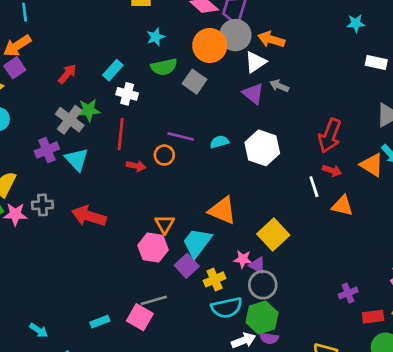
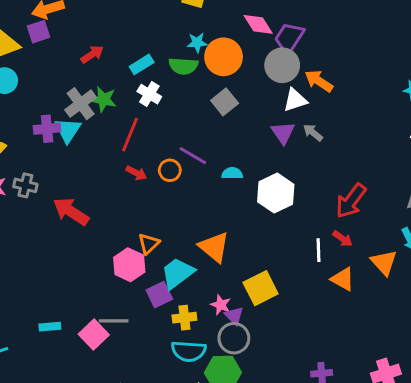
orange circle: (210, 45) -> (224, 57), moved
green semicircle: (164, 67) -> (183, 66), moved
cyan triangle: (77, 159) -> (68, 130), moved
orange triangle: (372, 165) -> (384, 263), moved

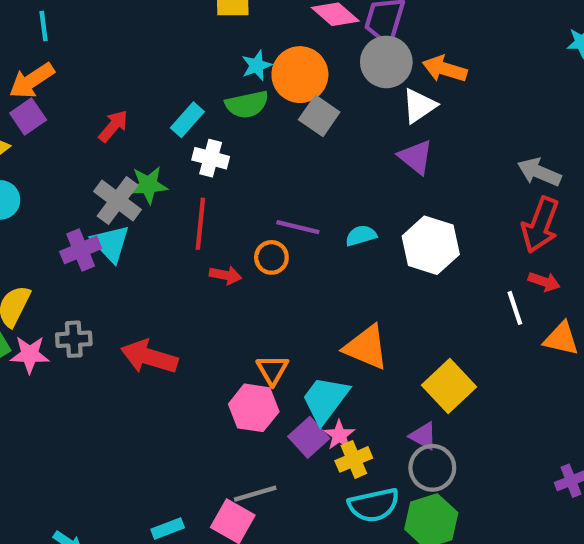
gray square: (225, 102) -> (319, 116), moved
gray arrow: (313, 133) -> (539, 172), moved, size x1.4
pink star: (221, 305) -> (339, 435), moved, turned 30

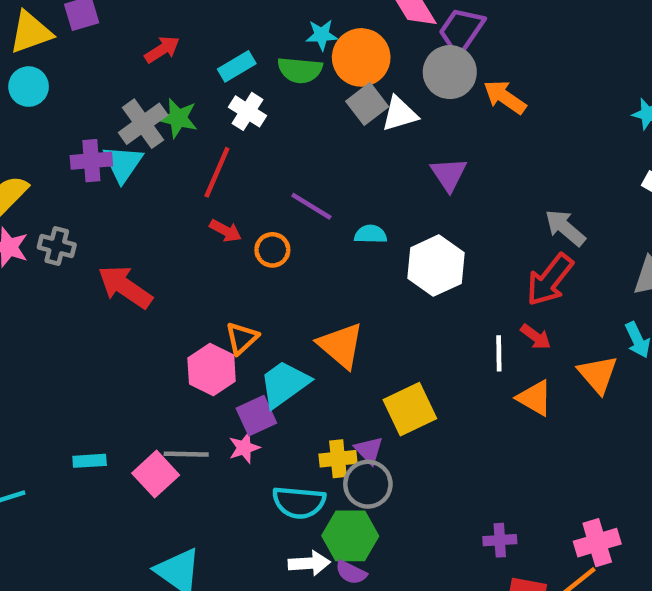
white triangle: (419, 106) -> (400, 114), moved
orange circle: (271, 257) -> (272, 250), moved
pink star: (339, 435) -> (244, 448), moved
yellow cross: (354, 459) -> (338, 459), moved

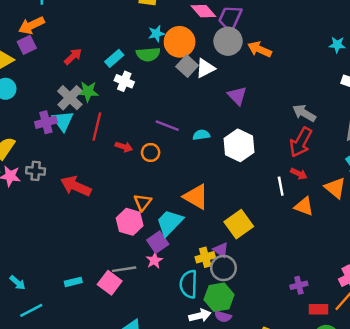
red line: (217, 172) -> (97, 126), moved
cyan semicircle: (299, 502) -> (189, 284), turned 96

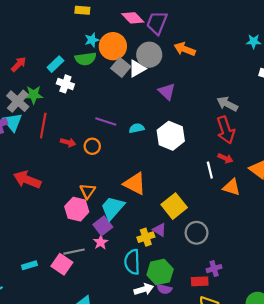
gray circle: (228, 41) -> (149, 55), moved
red arrow: (301, 142) -> (226, 130), turned -44
gray circle: (223, 268) -> (197, 233), moved
purple cross: (299, 285) -> (214, 269), moved
red rectangle: (319, 309) -> (200, 281), moved

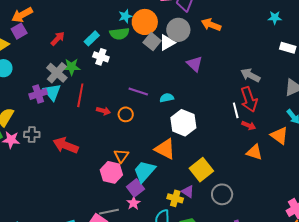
white hexagon: (171, 136) -> (183, 123), moved
white line: (210, 170) -> (236, 110), moved
yellow cross: (146, 237) -> (175, 198), turned 35

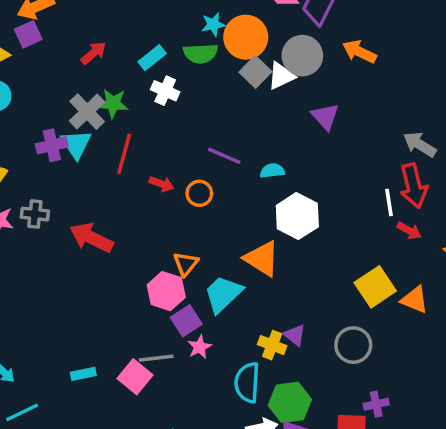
orange triangle: (254, 152) -> (415, 300), moved
yellow square: (201, 170) -> (375, 287), moved
purple square: (135, 188) -> (186, 321), moved

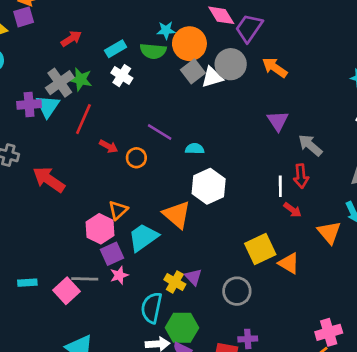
purple triangle: (325, 117) -> (278, 121), moved
red arrow: (414, 186) -> (301, 176), size x0.7

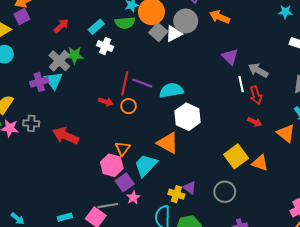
red line: (83, 119) -> (125, 84), moved
cyan semicircle: (195, 149) -> (171, 90), size x1.6
white line: (280, 186) -> (241, 84), moved

